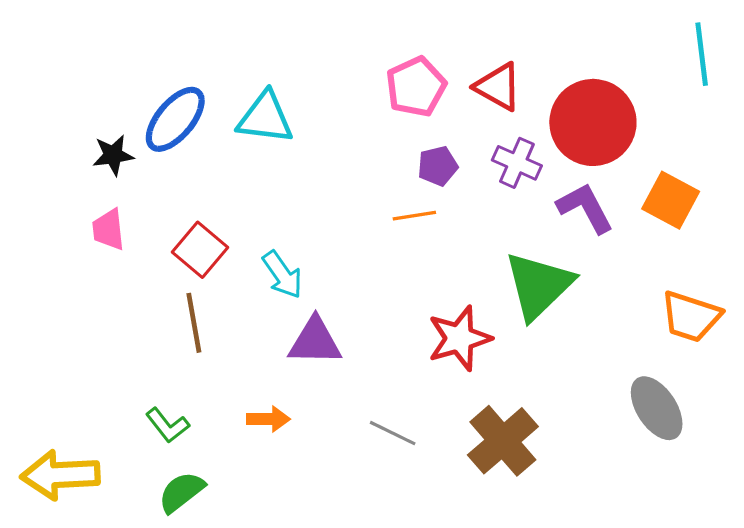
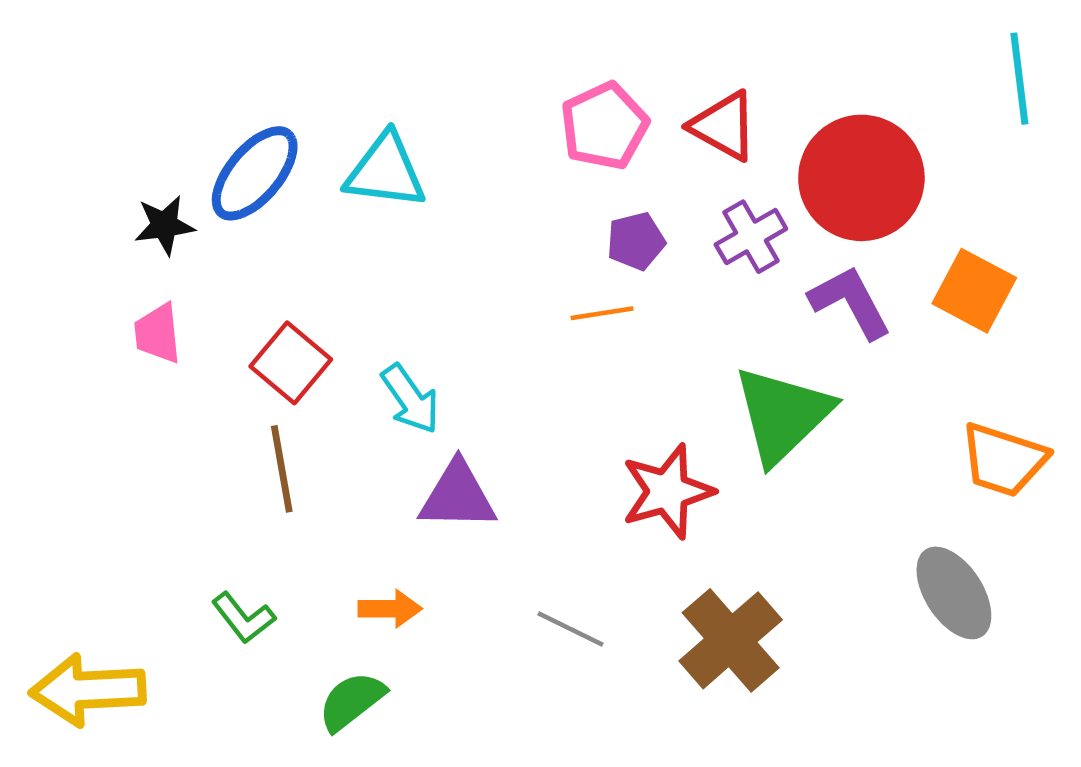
purple cross: (517, 163) -> (751, 237), turned 36
green semicircle: (181, 492) -> (352, 701), moved

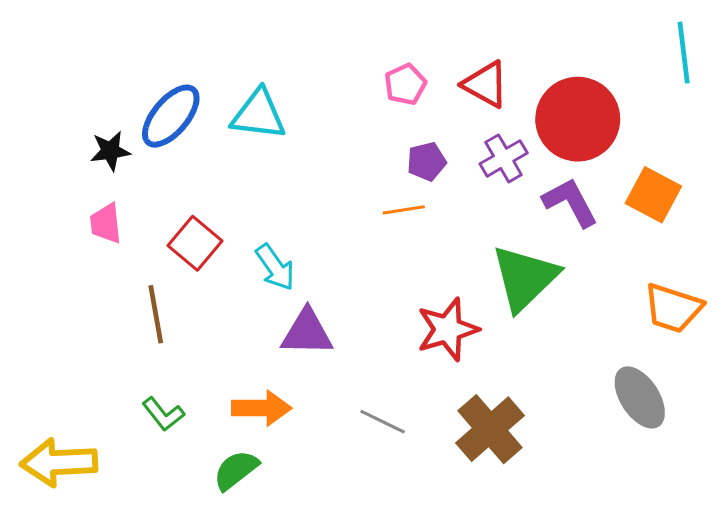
pink pentagon: (604, 126) -> (405, 84), size x0.7
brown line: (282, 469) -> (156, 314), moved
orange arrow: (390, 609) -> (262, 408), size x1.4

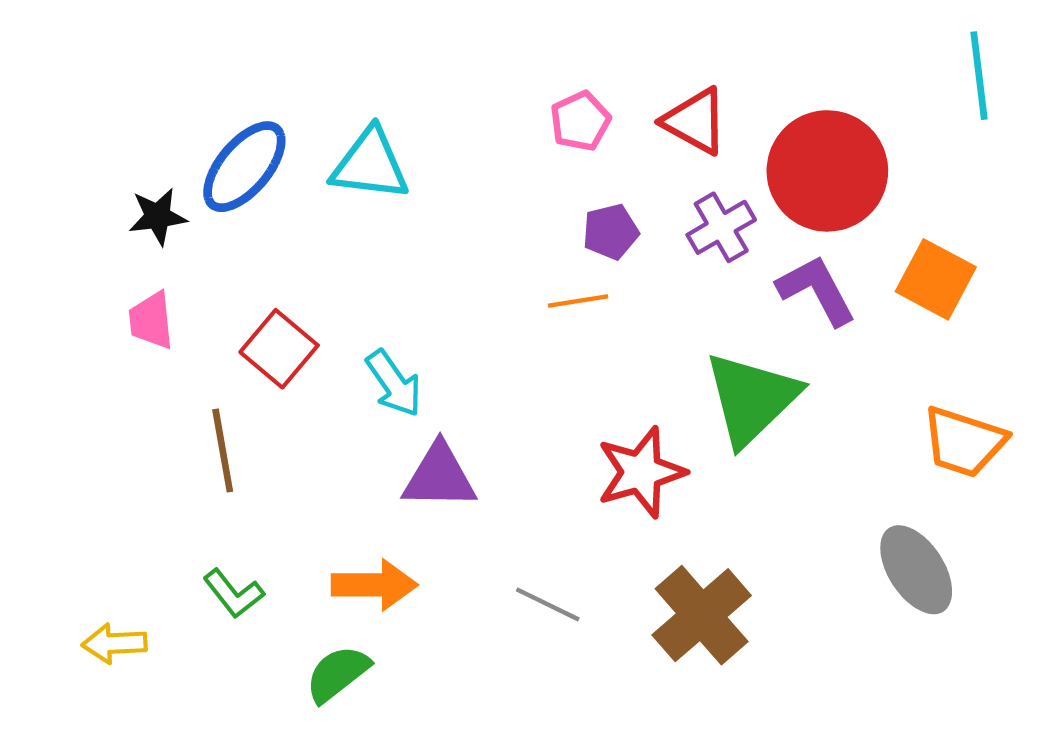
yellow arrow: (59, 463) -> (114, 643), moved, size x0.6

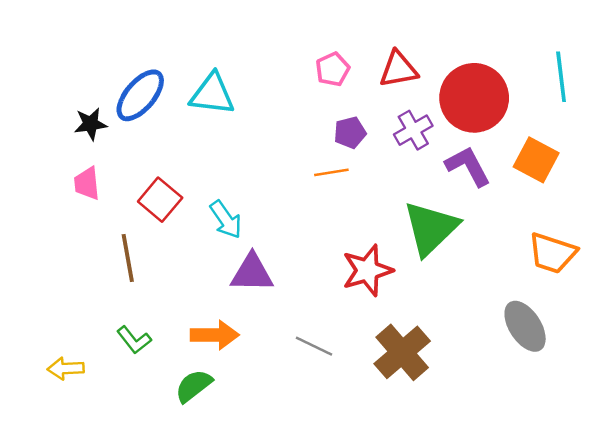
cyan line: (979, 76) -> (561, 77), moved
red triangle: (695, 121) -> (398, 69), turned -39

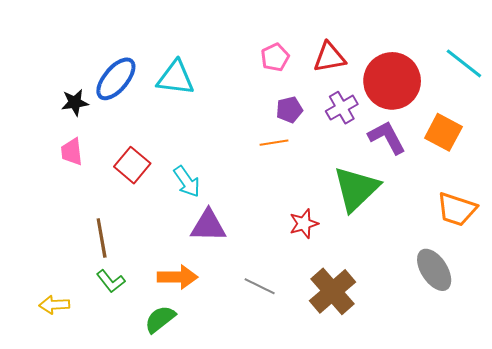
cyan line: (561, 77) -> (464, 63), turned -45
brown line: (128, 258) -> (102, 238), moved
red star: (367, 270) -> (304, 224), size x0.7

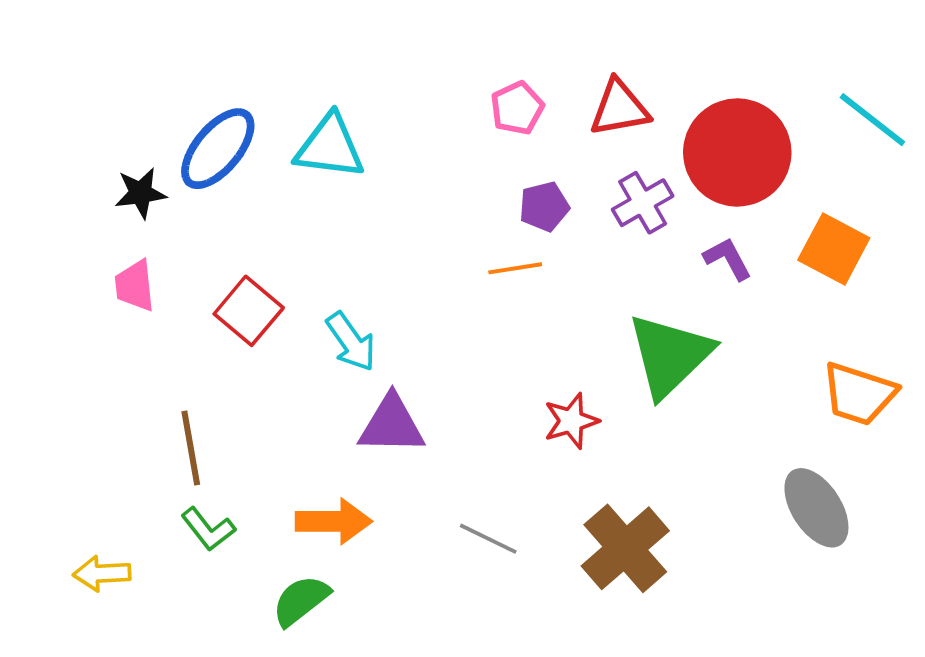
purple L-shape: (387, 137) -> (728, 259), size x0.7

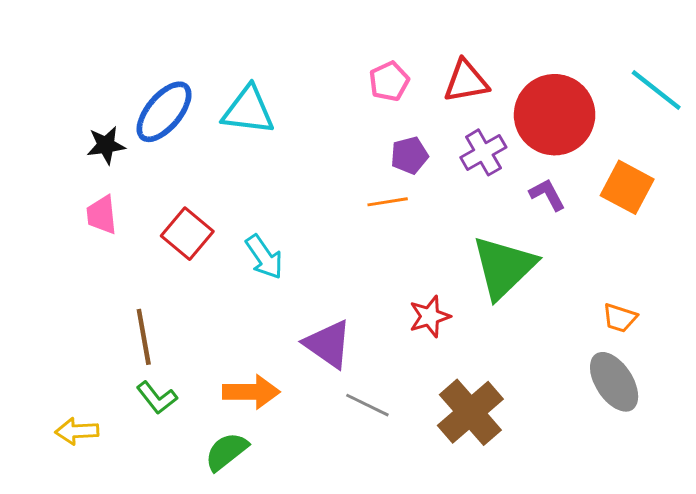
orange trapezoid: (859, 394) -> (620, 318), moved, size x0.6
purple triangle: (392, 425) -> (328, 344), moved, turned 34

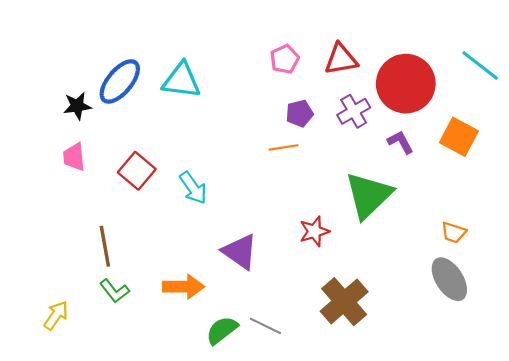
gray line: (367, 405) -> (265, 326), moved
yellow arrow: (77, 431) -> (56, 315), turned 128
green semicircle: (226, 451) -> (222, 330), moved

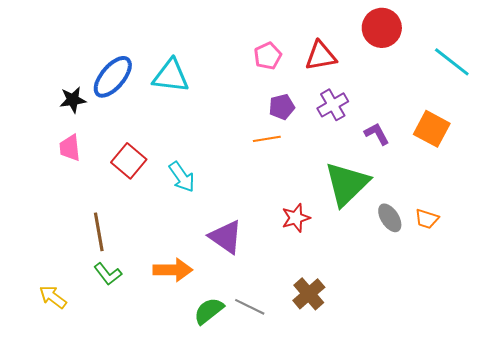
red circle: (406, 84) -> (382, 28), moved, size x0.7
gray ellipse: (449, 279) -> (390, 218), moved, size x0.7
brown cross: (344, 302) -> (309, 294), moved, size x0.7
yellow arrow: (56, 315) -> (53, 297), turned -88

